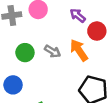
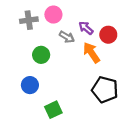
purple arrow: (78, 15) -> (86, 28), moved
gray arrow: (53, 51) -> (67, 37), moved

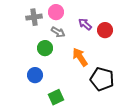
gray arrow: (67, 37) -> (58, 32), moved
orange arrow: (91, 53) -> (80, 57), moved

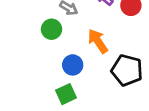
blue circle: (35, 75) -> (73, 65), moved

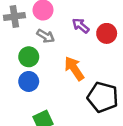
blue circle: (73, 65) -> (29, 81), moved

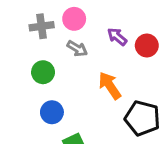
green circle: (29, 57) -> (43, 72), moved
blue circle: (29, 81) -> (52, 112), moved

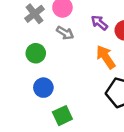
gray cross: (42, 26) -> (34, 14), turned -30
orange arrow: (110, 86) -> (106, 57), moved

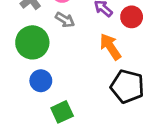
green circle: (36, 53) -> (32, 42), size x1.5

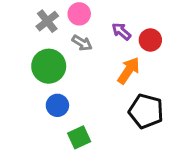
orange arrow: (110, 47) -> (129, 71), turned 68

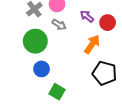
green square: (79, 137) -> (57, 92), turned -35

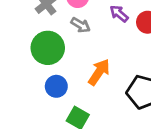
orange arrow: (92, 44) -> (99, 72), moved

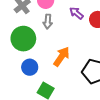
gray arrow: (81, 25) -> (48, 22), turned 64

